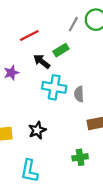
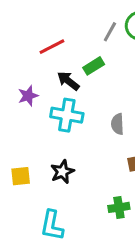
cyan cross: (54, 87) -> (67, 115), moved

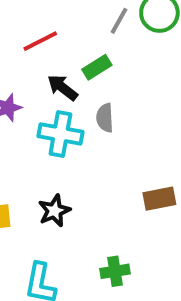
gray semicircle: (117, 124) -> (105, 118), moved
green cross: (119, 207) -> (115, 271), moved

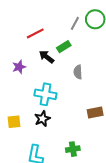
gray semicircle: (105, 118) -> (78, 72), moved
cyan cross: (60, 134) -> (45, 94), moved

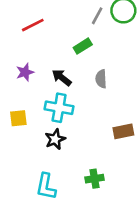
red line: (35, 33) -> (33, 25), moved
black arrow: (46, 57) -> (62, 78), moved
yellow square: (14, 122) -> (18, 118), moved

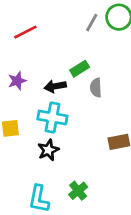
green rectangle: (83, 46) -> (80, 69), moved
black arrow: (62, 78) -> (55, 86), turned -48
green cross: (94, 179) -> (78, 191), moved, turned -30

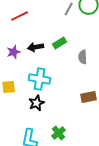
black arrow: (55, 86) -> (36, 47), moved
gray semicircle: (96, 88) -> (83, 57), moved

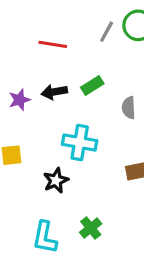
red line: (20, 16) -> (53, 44), moved, turned 36
cyan cross: (40, 79) -> (80, 142), moved

